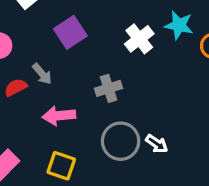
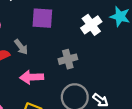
purple square: (70, 32) -> (42, 18), turned 35

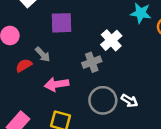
white cross: (91, 25) -> (111, 40), moved

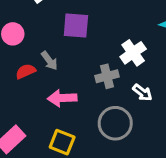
white arrow: (129, 101) -> (142, 93), moved

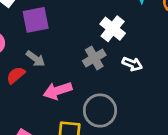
purple square: (76, 25) -> (36, 20), moved
gray circle: (115, 123) -> (100, 111), moved

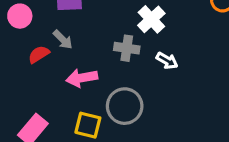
gray cross: (94, 58) -> (127, 48), turned 30

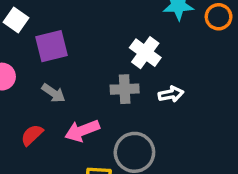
red semicircle: (39, 54) -> (32, 135), moved
white arrow: (167, 61) -> (171, 94), turned -30

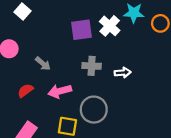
purple square: (51, 46) -> (81, 30), moved
white cross: (145, 53) -> (110, 26), moved

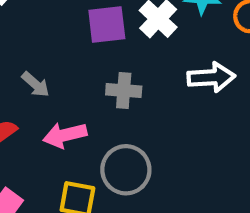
white arrow: (123, 73) -> (211, 77), moved, size x1.5

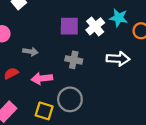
gray arrow: (36, 84) -> (30, 52), turned -40

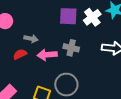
red semicircle: (11, 73) -> (20, 54), moved
pink arrow: (42, 78) -> (47, 55), moved

